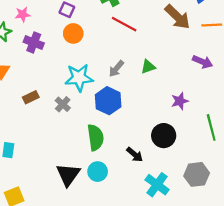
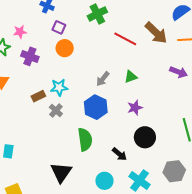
red line: (124, 24) -> (125, 39), moved
cyan star: (79, 78) -> (59, 87), moved, size x0.7
brown rectangle: (31, 97) -> (38, 96), moved
purple star: (180, 101) -> (135, 108), moved
cyan circle: (98, 172) -> (104, 181), moved

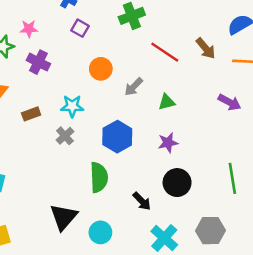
brown arrow: (156, 33) -> (206, 48), size x0.7
orange circle: (65, 48) -> (101, 69), moved
gray arrow: (103, 79) -> (134, 87), moved
brown rectangle: (38, 96) -> (31, 114), moved
cyan circle: (104, 181) -> (100, 232), moved

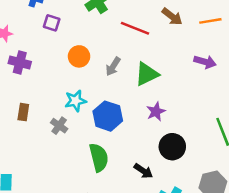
green triangle: (167, 102) -> (147, 74), size x1.5
cyan star: (72, 106) -> (75, 101), moved
brown rectangle: (31, 114) -> (23, 112), turned -49

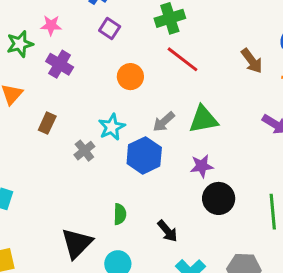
red line: (135, 28) -> (183, 59), moved
gray arrow: (113, 66) -> (164, 122), moved
cyan star: (75, 101) -> (112, 127), turned -30
black circle: (172, 147) -> (219, 198), moved
green semicircle: (99, 157) -> (120, 214), moved, size x0.6

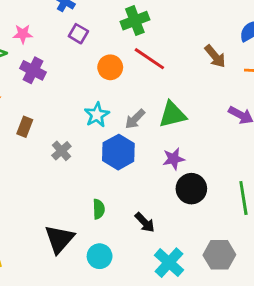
orange circle: (130, 77) -> (110, 67), moved
cyan star: (112, 127) -> (97, 115), moved

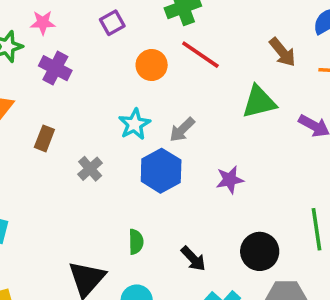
purple square: (78, 34) -> (112, 23), turned 30
green triangle: (172, 115) -> (259, 102), moved
black circle: (191, 189) -> (260, 251), moved

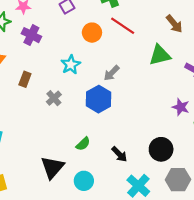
cyan star: (134, 124) -> (71, 65), moved
purple star: (230, 180) -> (181, 107), moved, turned 30
green semicircle: (136, 242) -> (83, 144), turned 48

